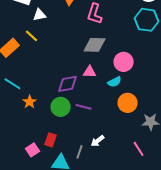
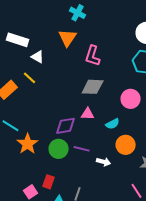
white triangle: (40, 15) -> (38, 57), turned 40
pink circle: (124, 62) -> (131, 99), moved
orange star: (30, 102) -> (28, 144), size x1.5
white arrow: (98, 141) -> (104, 162), moved, turned -128

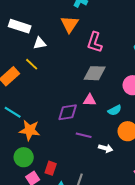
white triangle: (38, 57) -> (40, 43), turned -40
orange star: (28, 144) -> (30, 130), turned -30
green circle: (59, 149) -> (24, 157), moved

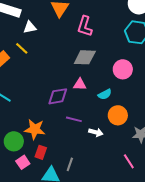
orange star: (30, 130) -> (35, 129), moved

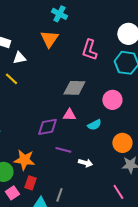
pink L-shape: (85, 26) -> (89, 50), moved
orange circle: (118, 115) -> (122, 143), moved

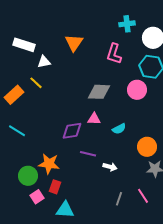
cyan cross: (59, 14) -> (127, 24), moved, turned -35
pink circle: (112, 100) -> (137, 90), moved
gray line: (59, 195) -> (119, 199), moved

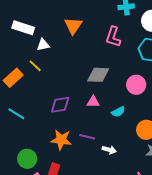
pink circle: (137, 90) -> (136, 85), moved
purple diamond: (72, 131) -> (60, 105), moved
orange star: (49, 164) -> (61, 140), moved

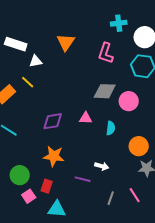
gray diamond: (98, 75) -> (105, 91), moved
cyan semicircle: (118, 112) -> (111, 128), turned -56
purple line: (87, 137) -> (83, 179), moved

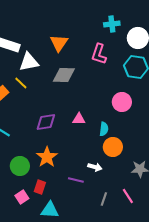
white triangle: (36, 61) -> (29, 62), size x1.5
gray diamond: (105, 91) -> (64, 75), moved
orange circle: (139, 146) -> (113, 147), moved
orange star: (54, 156) -> (47, 157), turned 30
green circle: (20, 175) -> (20, 166), moved

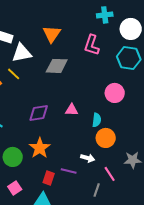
red rectangle: (40, 187) -> (49, 178), moved
pink line: (128, 196) -> (110, 174), moved

